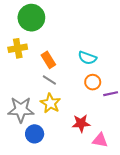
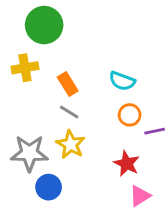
red star: (81, 123) -> (127, 164), moved, turned 30
pink triangle: (100, 140) -> (140, 196), turned -42

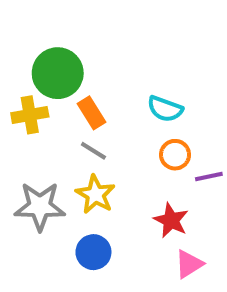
green circle: (44, 25) -> (58, 73), moved
yellow cross: (25, 68) -> (30, 115), moved
blue circle: (49, 187) -> (93, 252), moved

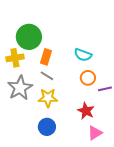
orange rectangle: (91, 113) -> (46, 57), turned 49
yellow star: (95, 194) -> (48, 98), turned -30
gray star: (40, 206) -> (20, 88), moved, turned -30

